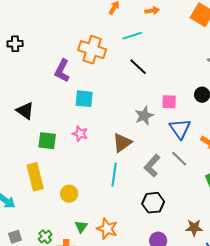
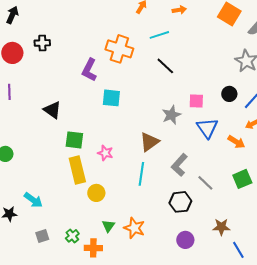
pink star: (80, 134) -> (105, 153), moved
gray line: (179, 159) -> (205, 183), moved
yellow rectangle: (35, 177) -> (77, 170), moved

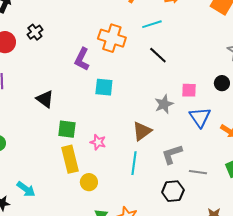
black cross: (42, 43) -> (35, 32), turned -35
gray L-shape: (179, 165) -> (172, 154), turned 30
gray line: (205, 183) -> (198, 172), turned -36

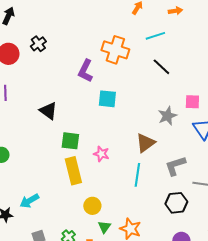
yellow circle: (89, 182) -> (92, 206), moved
cyan arrow: (26, 189) -> (29, 201), turned 114

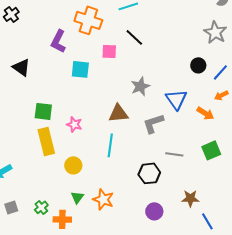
pink square: (192, 102) -> (109, 51), moved
black triangle: (48, 111) -> (21, 67), moved
brown triangle: (145, 143) -> (118, 113), turned 30
gray L-shape: (175, 166) -> (153, 123), moved
yellow circle: (92, 206) -> (73, 165), moved

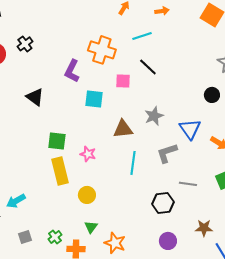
brown triangle: (118, 113) -> (123, 129), moved
cyan line: (110, 145) -> (133, 163), moved
orange star: (103, 199) -> (115, 243), moved

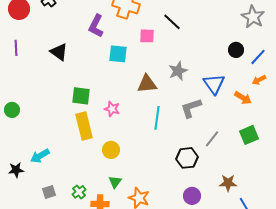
gray line: (188, 184) -> (212, 139), turned -60

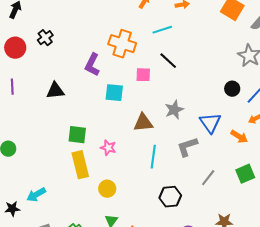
black triangle: (59, 52) -> (55, 91), turned -42
black hexagon: (187, 158) -> (170, 197), moved

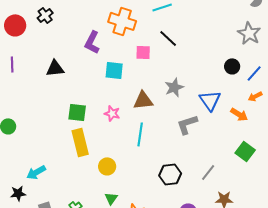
pink star: (108, 148) -> (112, 113), moved
cyan line: (153, 157) -> (140, 134), moved
green square: (245, 174) -> (245, 151), turned -30
gray line: (208, 178) -> (208, 172), moved
black star: (12, 209) -> (18, 193), moved

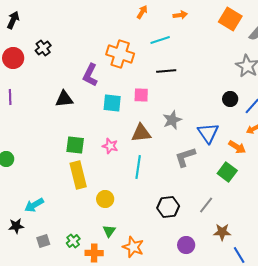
black line: (168, 38) -> (166, 71), turned -48
pink square: (143, 52) -> (141, 95), moved
black triangle: (55, 68) -> (64, 99), moved
green square: (245, 151) -> (227, 172), moved

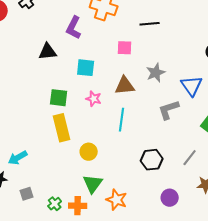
cyan square: (112, 103) -> (86, 68), moved
green triangle: (109, 231) -> (93, 184), size x1.5
green cross: (73, 241) -> (55, 204), moved

